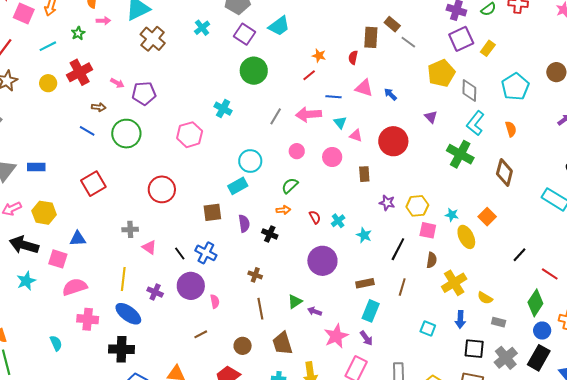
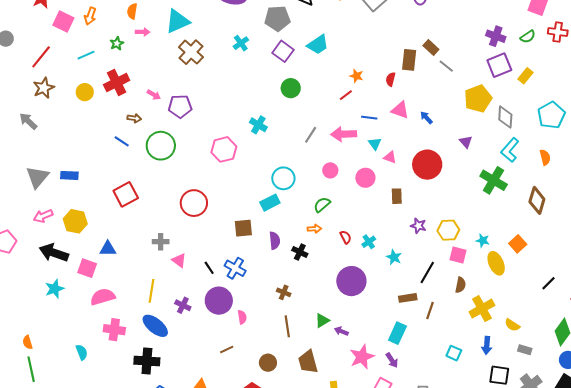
green circle: (254, 71) -> (291, 88), size x0.7
brown rectangle: (365, 283) -> (408, 298), moved

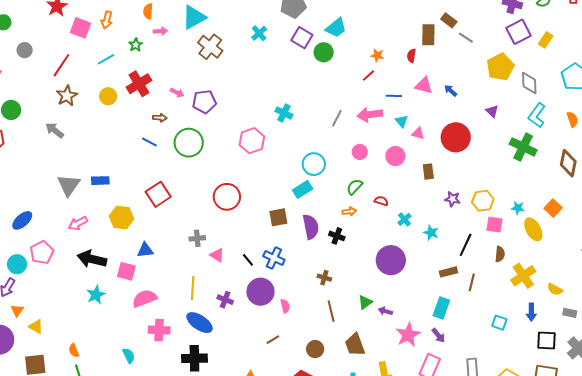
green circle: (291, 88) -> (324, 52), moved
yellow hexagon: (75, 221) -> (122, 217), moved
red semicircle: (346, 237) -> (381, 201), moved, turned -40
purple semicircle: (275, 241) -> (311, 227), size x1.4

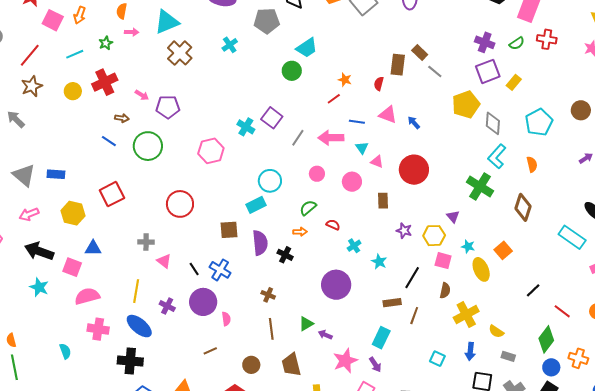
purple square: (302, 38) -> (272, 118), moved
purple triangle: (492, 111) -> (453, 216), moved
gray triangle: (69, 185) -> (24, 175), turned -30
cyan star: (96, 295) -> (39, 287), turned -30

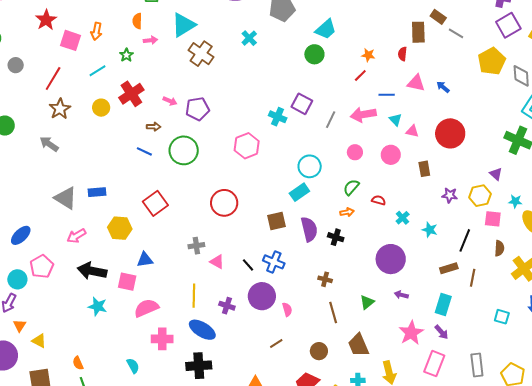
purple arrow: (325, 335) -> (401, 295), moved

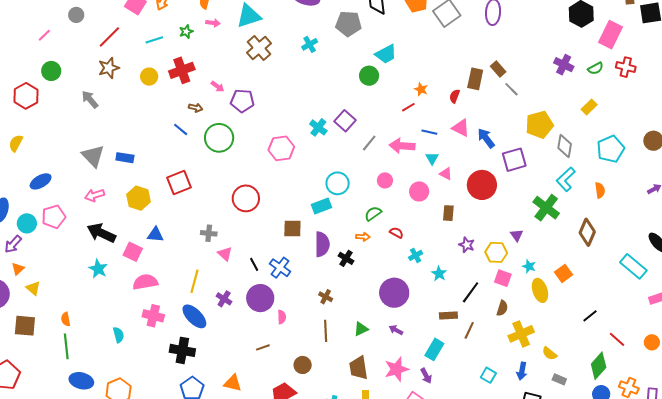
purple square: (508, 25) -> (514, 160), moved
blue arrow: (443, 87) -> (486, 138), size x1.5
brown trapezoid: (358, 345) -> (359, 368), moved

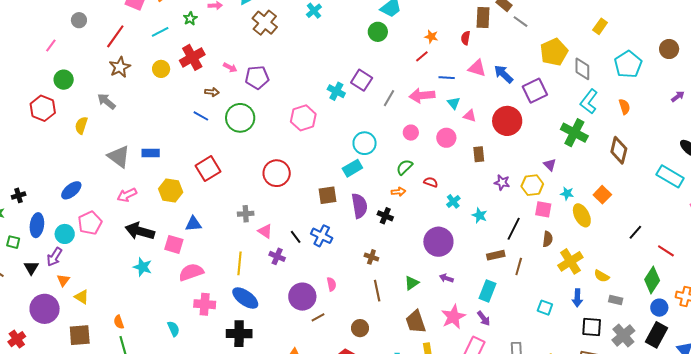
yellow semicircle: (16, 143) -> (81, 125), moved
purple circle: (260, 298) -> (302, 297), moved
purple cross: (224, 299) -> (277, 256), moved

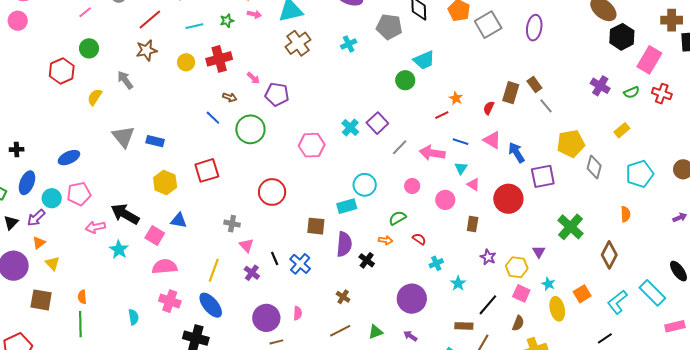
cyan L-shape: (589, 101) -> (617, 302), moved
pink arrow: (127, 195) -> (95, 227), moved
brown line: (377, 291) -> (340, 331), turned 60

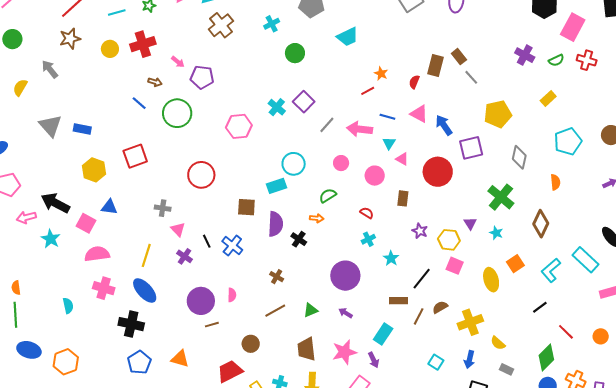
green circle: (405, 80) -> (295, 53), moved
gray diamond: (594, 167) -> (519, 157), moved
red semicircle: (419, 239) -> (367, 213), moved
cyan star: (548, 284) -> (496, 233), moved
brown semicircle: (518, 323) -> (440, 307), moved, turned -140

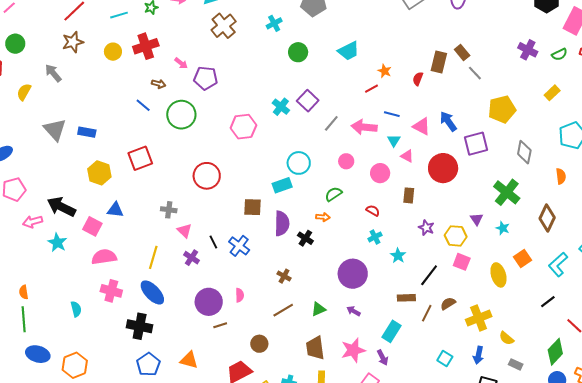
cyan trapezoid: (348, 37) -> (349, 51), moved
pink triangle: (419, 114) -> (422, 126), moved

